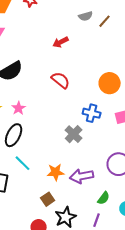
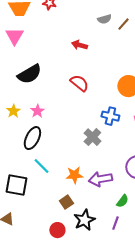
red arrow: (61, 42) -> (79, 45), turned 42

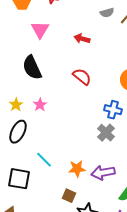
pink triangle: (14, 36) -> (40, 30), moved
black semicircle: (29, 74) -> (32, 68), turned 95
gray cross: (92, 137) -> (106, 133), moved
black ellipse: (32, 138) -> (18, 132), moved
brown square: (66, 202) -> (69, 196), turned -32

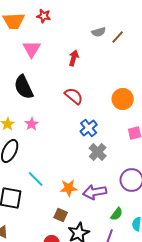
red arrow: (82, 39) -> (74, 58), turned 91
blue cross: (113, 110) -> (89, 128), moved, turned 36

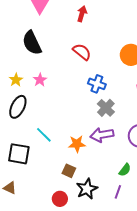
blue cross: (89, 128) -> (97, 84), turned -30
purple arrow: (95, 192) -> (102, 135), moved

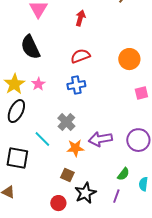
red semicircle: (82, 52) -> (80, 56), turned -60
yellow star: (16, 80) -> (14, 84), size x1.5
blue cross: (97, 84) -> (76, 85), moved, turned -30
gray cross: (106, 108) -> (66, 122), moved

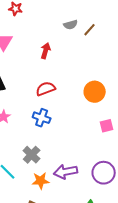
blue cross: (76, 85) -> (42, 118), turned 30

